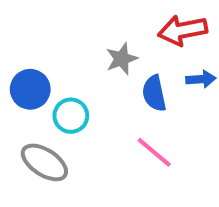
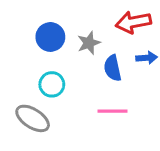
blue circle: (30, 89) -> (50, 37), moved
pink line: (154, 152) -> (113, 111), turned -40

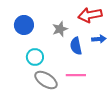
blue circle: (50, 37) -> (24, 25), moved
gray ellipse: (33, 118) -> (46, 80), moved

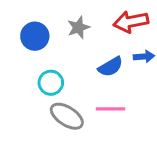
gray star: (60, 29) -> (78, 27), moved
blue semicircle: (76, 46) -> (110, 67), turned -108

